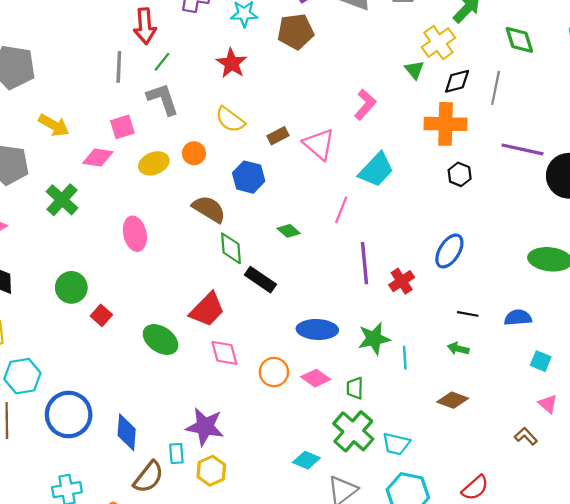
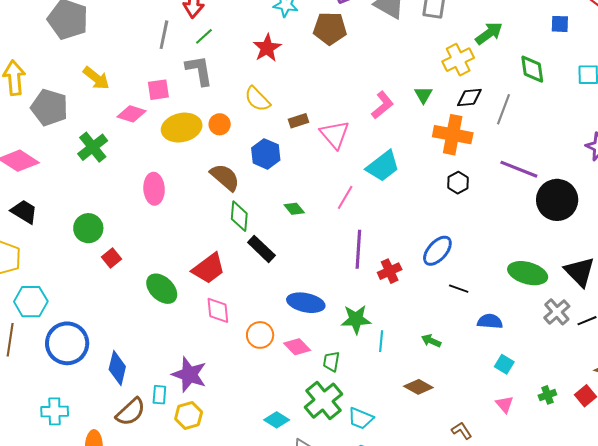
green triangle: (414, 70) -> (423, 95), moved
yellow ellipse: (154, 163) -> (182, 128), size x1.4
black line: (468, 314) -> (459, 289), moved
brown L-shape: (526, 436) -> (462, 431), moved

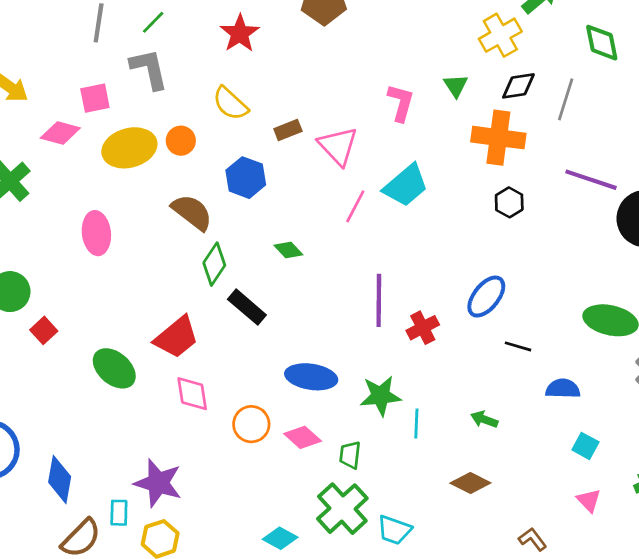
pink L-shape: (382, 105) -> (401, 103), turned -32
pink line: (345, 197) -> (355, 206), moved
green diamond: (239, 216) -> (214, 264), turned 32

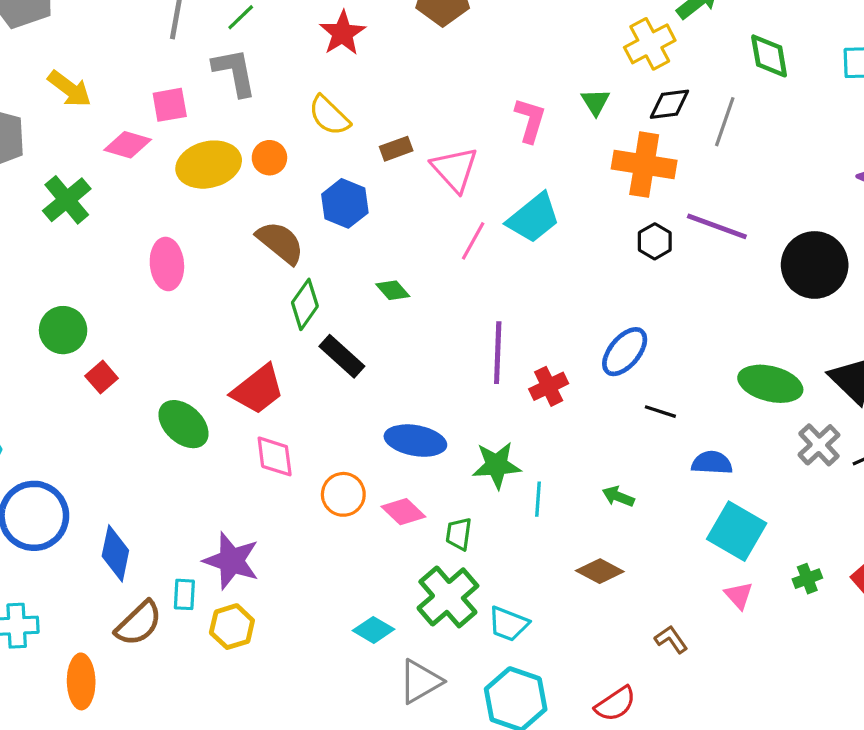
purple line: (591, 180) -> (717, 226), moved
cyan square: (585, 446) -> (737, 531), size x1.8

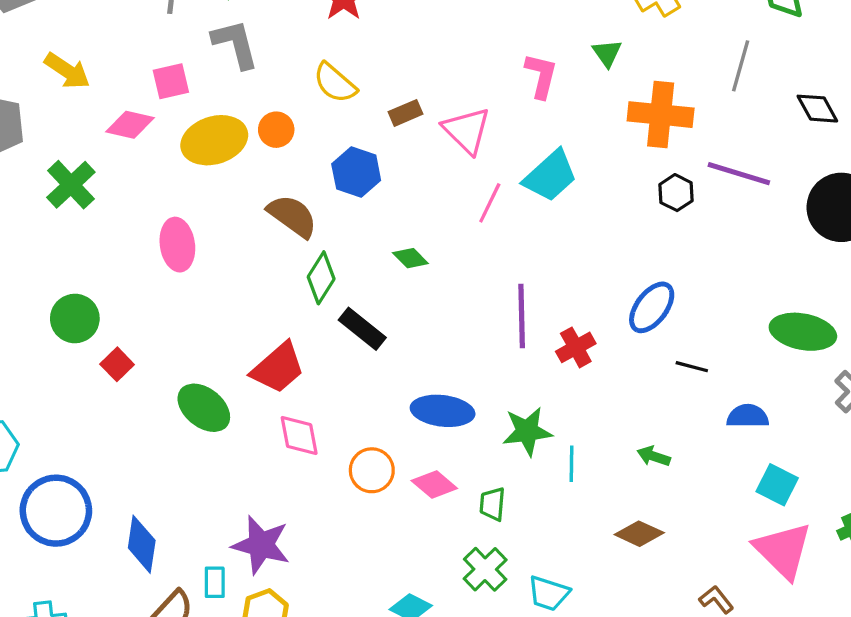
black diamond: (669, 104) -> (817, 109), moved, turned 72
cyan square: (737, 531) -> (777, 485), size x0.7
pink triangle: (739, 595) -> (783, 550), size x2.0
green cross: (448, 597) -> (485, 569), size x0.7

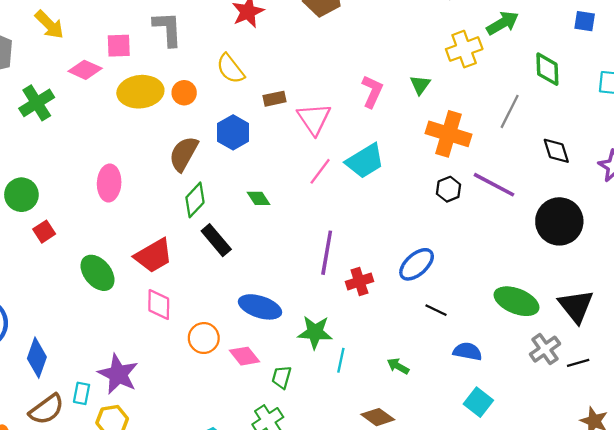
brown semicircle: (292, 216) -> (184, 154), turned -108
pink ellipse: (177, 245) -> (109, 183), moved

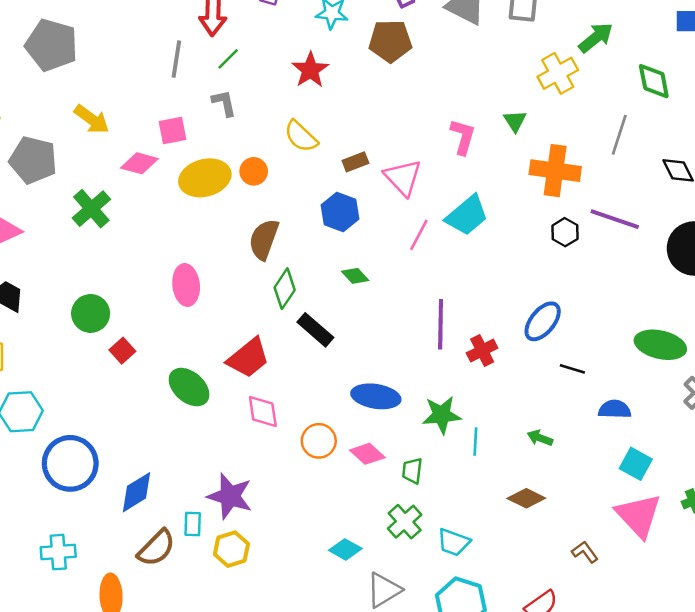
gray L-shape: (168, 29) -> (224, 103), size x0.7
blue hexagon: (233, 132) -> (340, 212), moved
blue diamond: (37, 358) -> (136, 492), turned 48

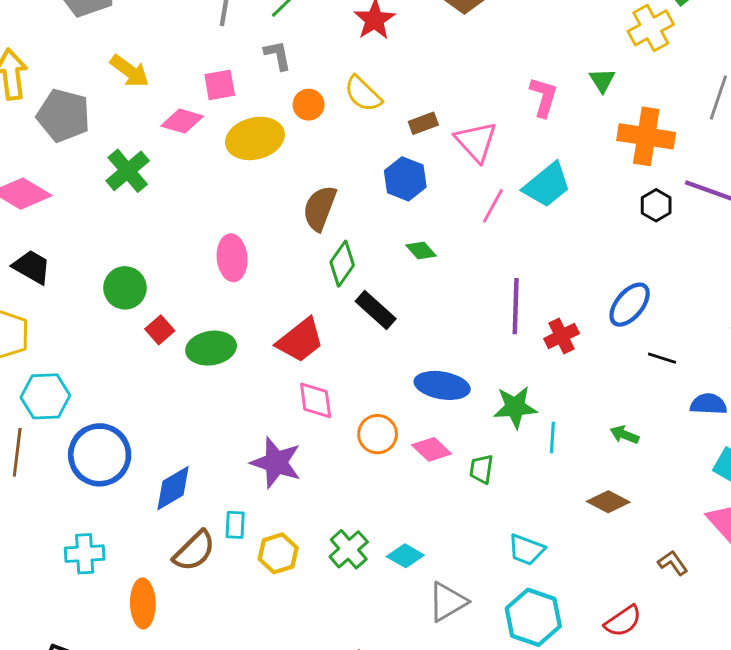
orange circle: (254, 171) -> (309, 105), moved
green ellipse: (189, 387) -> (211, 348), moved, turned -51
purple star: (230, 496) -> (276, 463), moved
green cross: (405, 522) -> (349, 549), moved

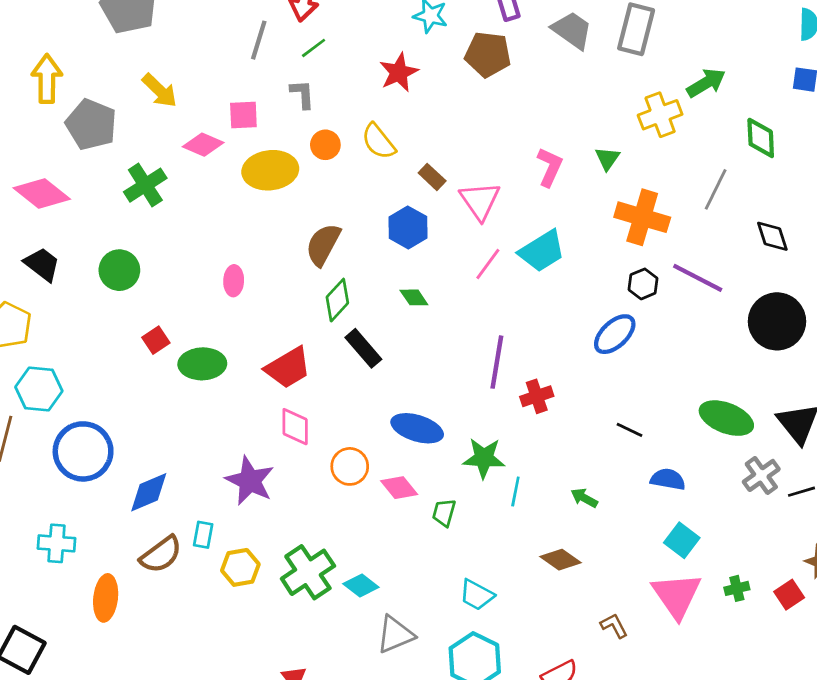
brown rectangle: (423, 123) -> (432, 177), turned 56
pink ellipse: (232, 258) -> (234, 281), size x0.7
green circle: (125, 288) -> (119, 270), moved
blue ellipse: (630, 305) -> (615, 334), moved
green cross: (349, 549) -> (308, 572), size x1.4

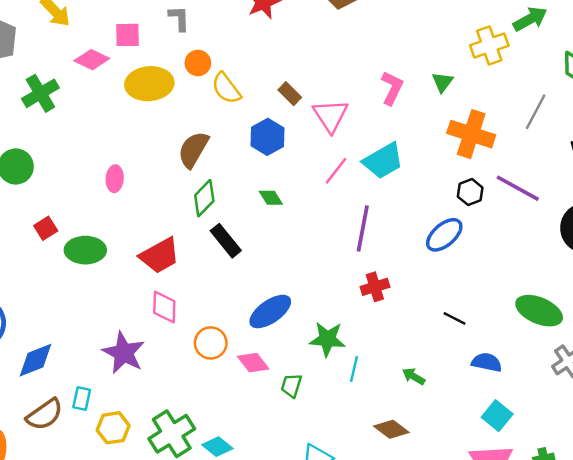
yellow semicircle: (378, 141) -> (226, 88), moved
purple line: (497, 362) -> (363, 228), moved
blue ellipse: (417, 428) -> (270, 312), turned -54

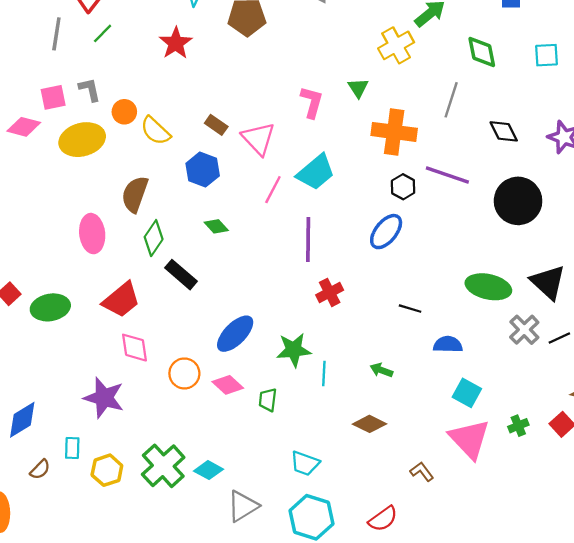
gray L-shape: (179, 18) -> (90, 90), moved
pink ellipse: (115, 179) -> (92, 234), moved, size x1.5
brown semicircle: (45, 415) -> (40, 469), size x0.6

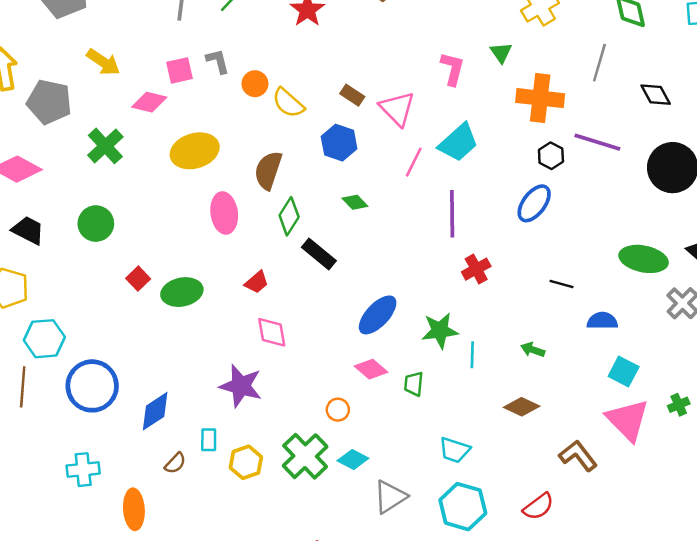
yellow ellipse: (82, 140) -> (195, 151), moved
red trapezoid: (121, 300) -> (257, 282), size x0.6
orange circle: (184, 373) -> (338, 410), moved, size x0.7
brown L-shape: (422, 472) -> (578, 456), size x1.5

